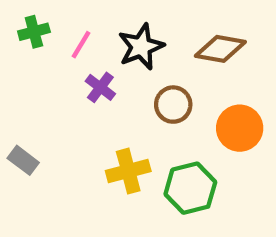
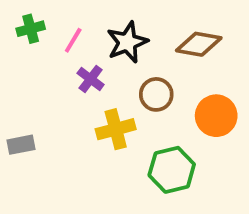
gray rectangle: (23, 160) -> (21, 145), turned -48
yellow cross: (128, 171) -> (116, 129), moved

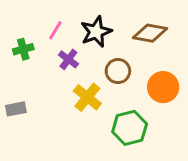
green cross: (31, 29) -> (23, 49), moved
yellow cross: (116, 129) -> (87, 97), turned -36

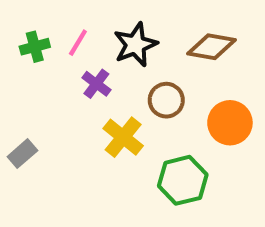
green cross: (23, 49) -> (35, 47), moved
gray rectangle: (16, 109) -> (22, 154), turned -30

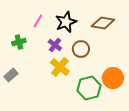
green cross: (35, 47) -> (19, 42), moved
purple cross: (96, 84) -> (55, 45), moved
orange circle: (230, 123) -> (113, 78), moved

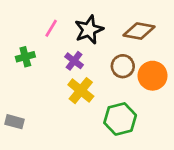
brown circle: (81, 49) -> (123, 66), moved
gray rectangle: (11, 75) -> (15, 122), moved, turned 56
orange circle: (113, 78) -> (153, 76), moved

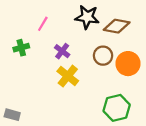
black star: (89, 30) -> (87, 17), moved, turned 30
green hexagon: (120, 119) -> (117, 108), moved
gray rectangle: (15, 122) -> (12, 115), moved

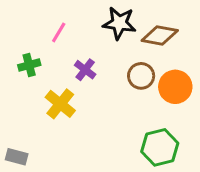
yellow cross: (68, 76) -> (60, 104), moved

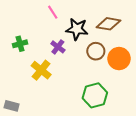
black star: (119, 23) -> (77, 29), moved
pink line: (59, 32) -> (53, 12), moved, turned -64
green hexagon: (160, 147) -> (95, 95), moved

